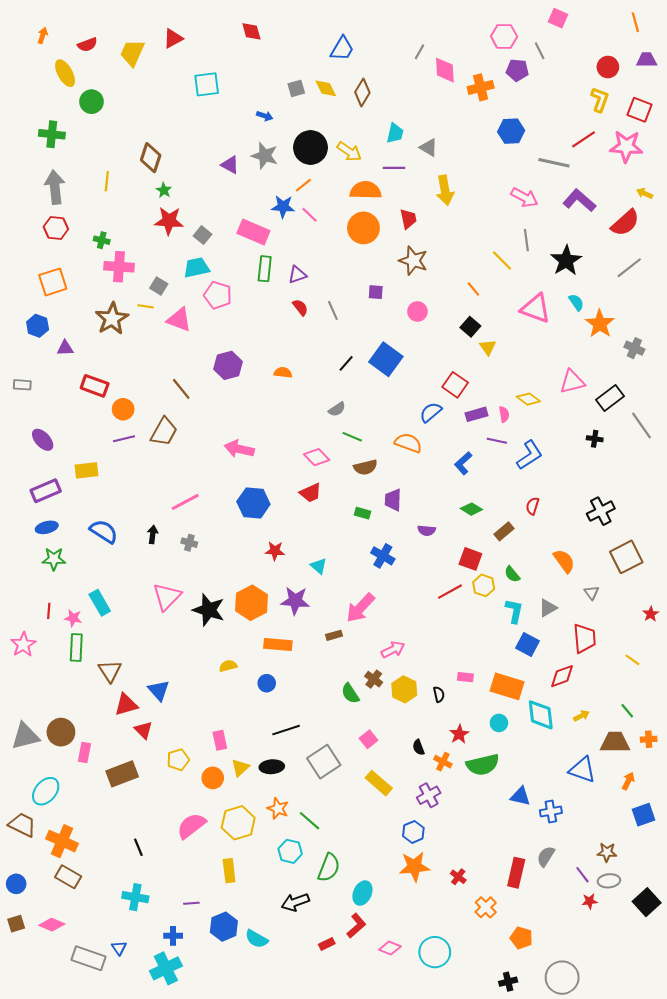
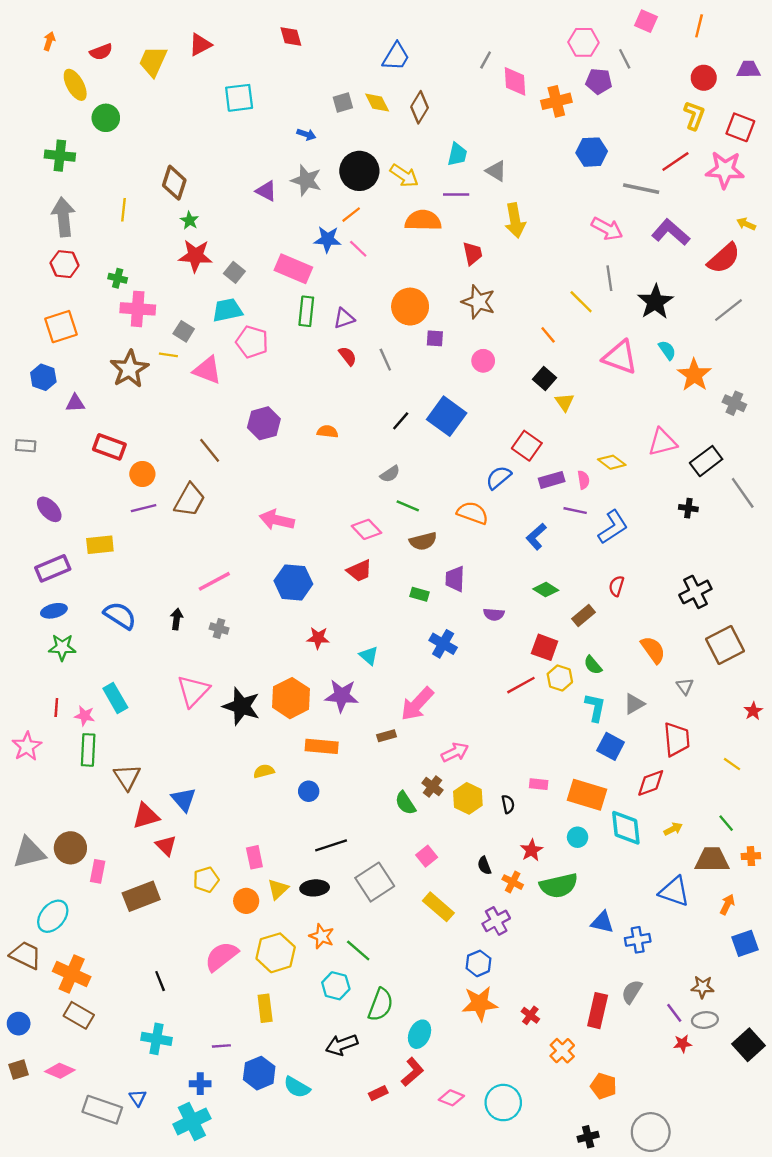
orange line: (635, 22) -> (699, 26), moved, turned 30
orange circle: (363, 228) -> (410, 307), moved

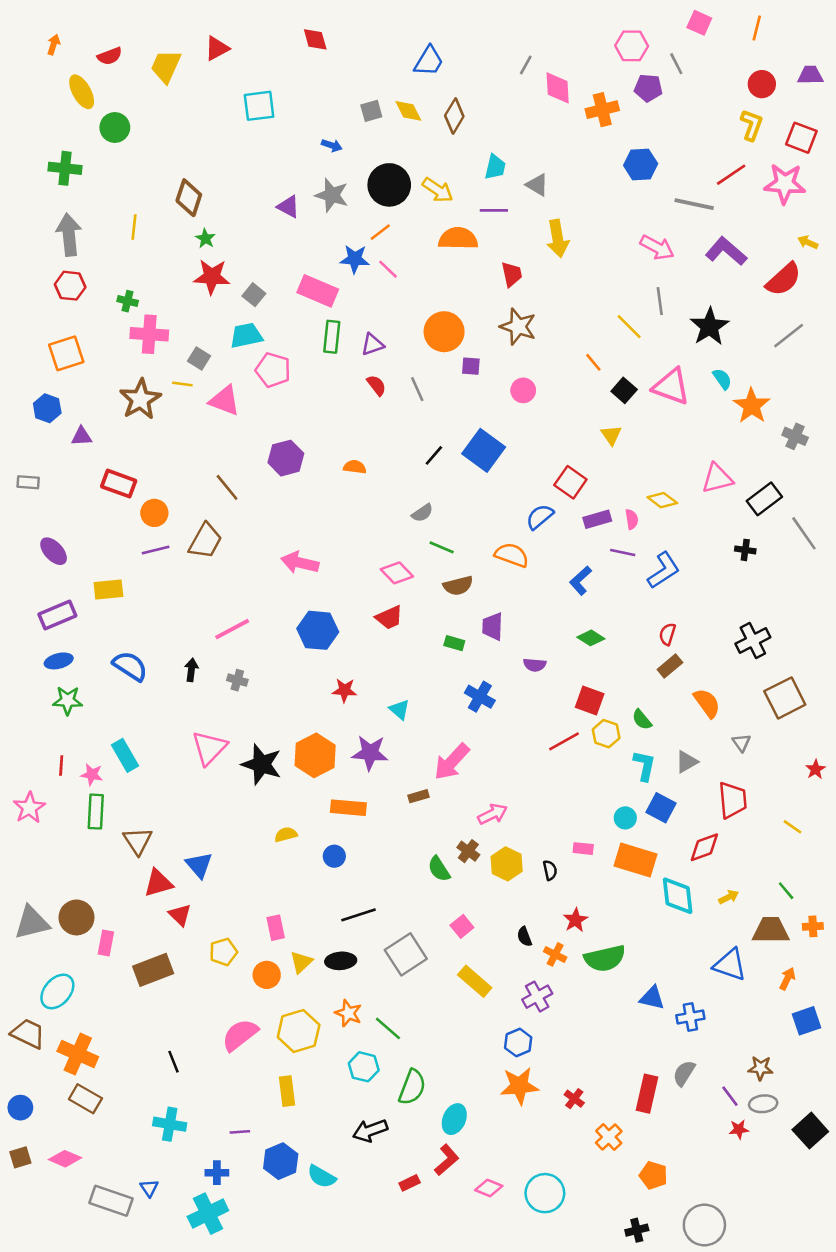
black square: (545, 378) -> (624, 390), moved
brown rectangle: (583, 616) -> (670, 666), moved
cyan circle: (578, 837) -> (625, 818), moved

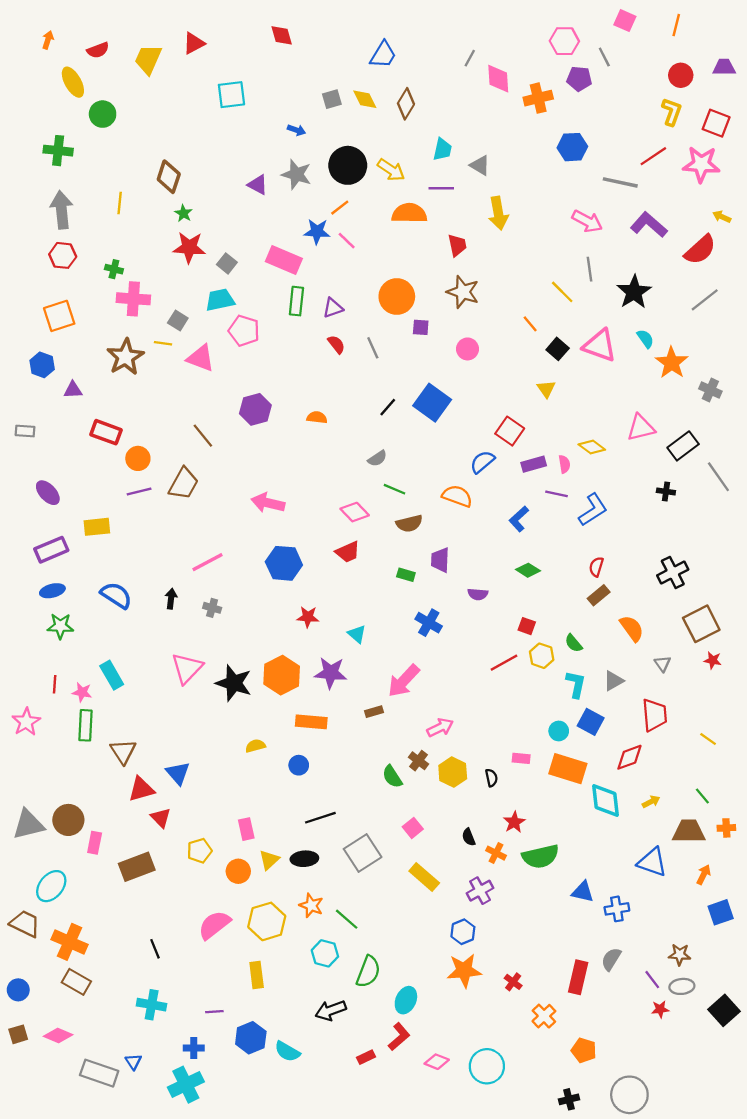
red square: (590, 701) -> (527, 626), size x0.7
red star: (815, 769) -> (713, 660), moved, turned -30

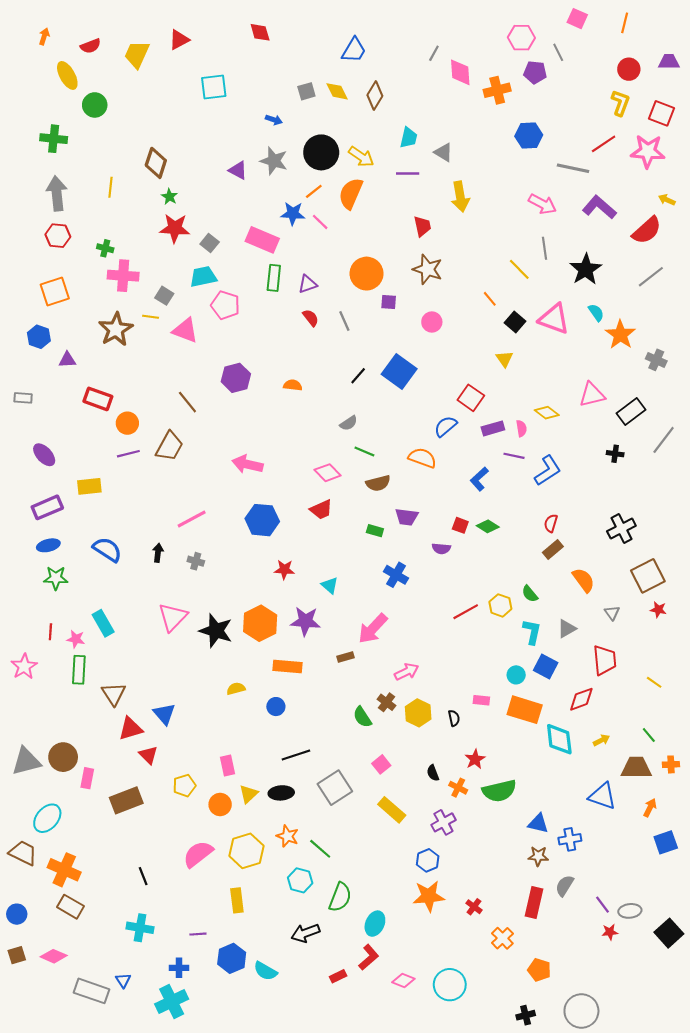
orange semicircle: (409, 213) -> (351, 193), moved, turned -68
gray line: (718, 477) -> (664, 440), turned 72
purple trapezoid: (440, 560) -> (407, 517), turned -85
red square: (527, 626) -> (460, 525), moved
brown star: (680, 955) -> (538, 856), moved

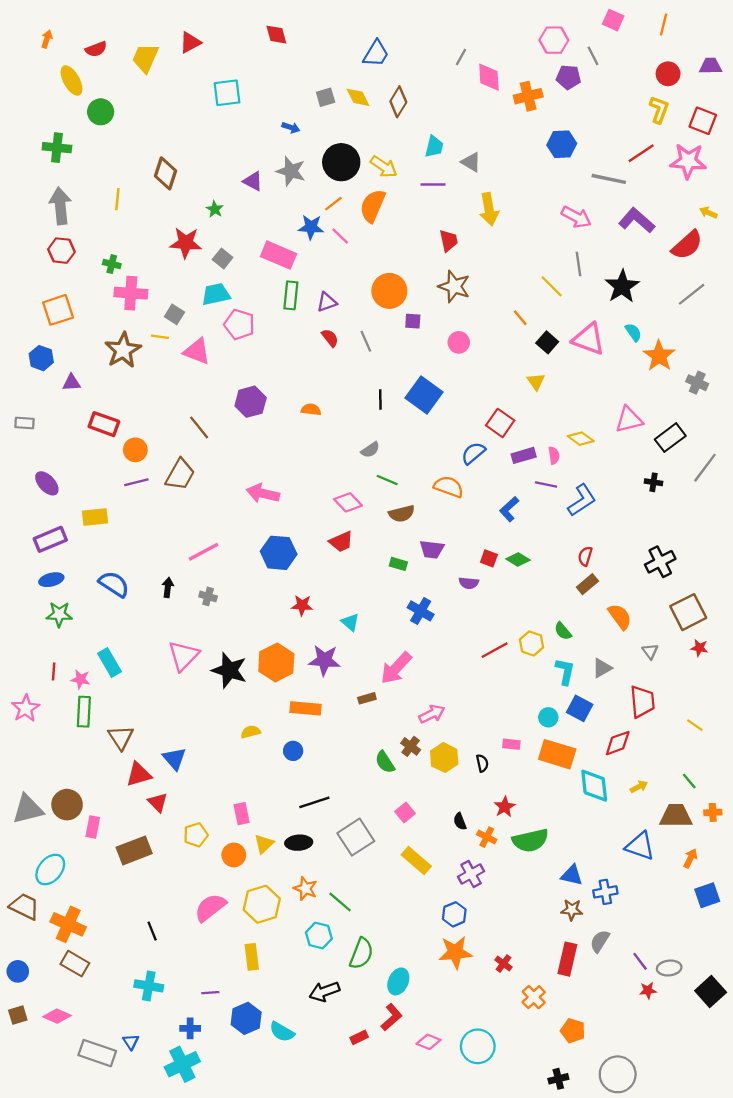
green star: (170, 197) -> (215, 209), moved
black line: (358, 376) -> (380, 399), turned -42

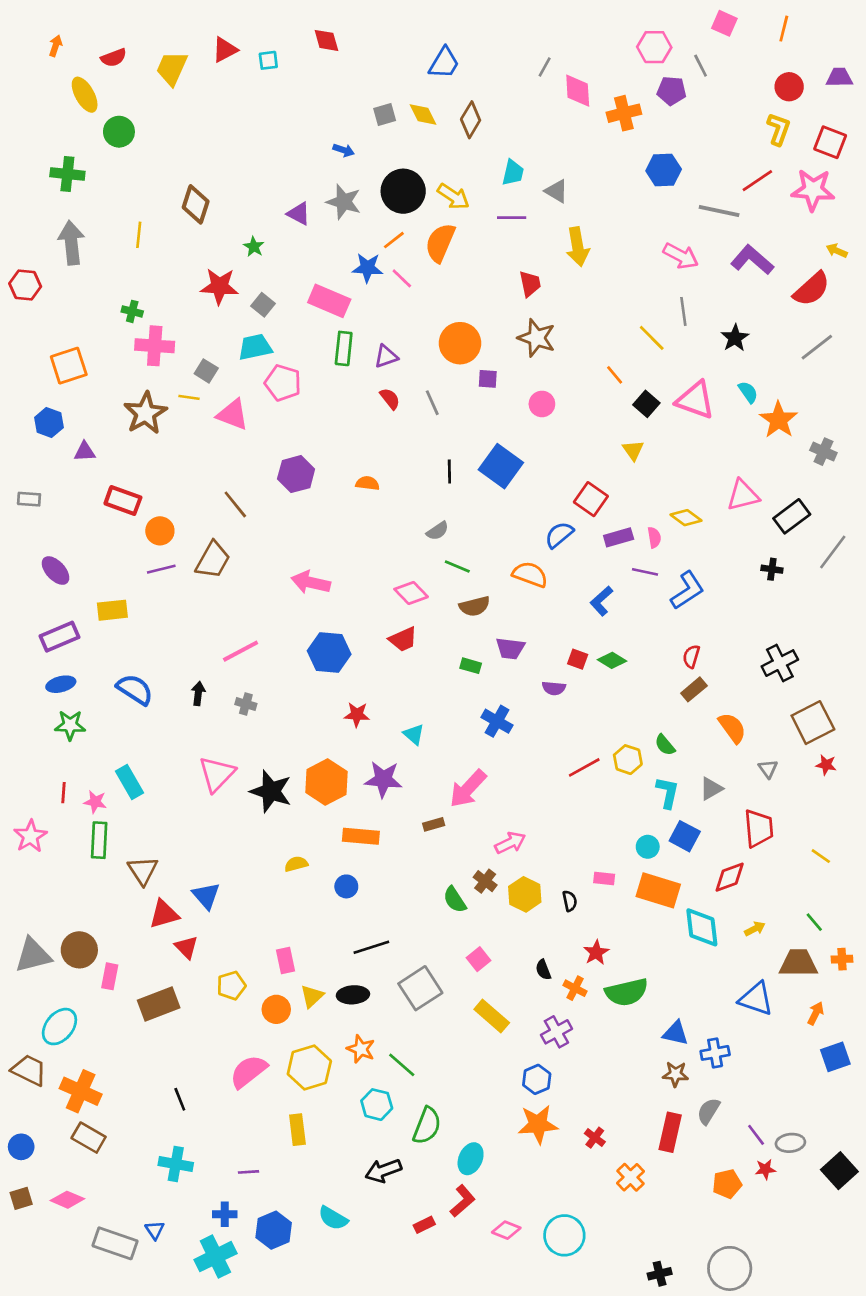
cyan square: (227, 93) -> (268, 60), moved, size x0.6
red hexagon: (61, 251) -> (25, 285), moved
black star: (622, 286) -> (735, 338), size x0.7
blue hexagon: (246, 1018) -> (274, 1230), moved
orange pentagon: (573, 1031) -> (727, 1184), moved, turned -30

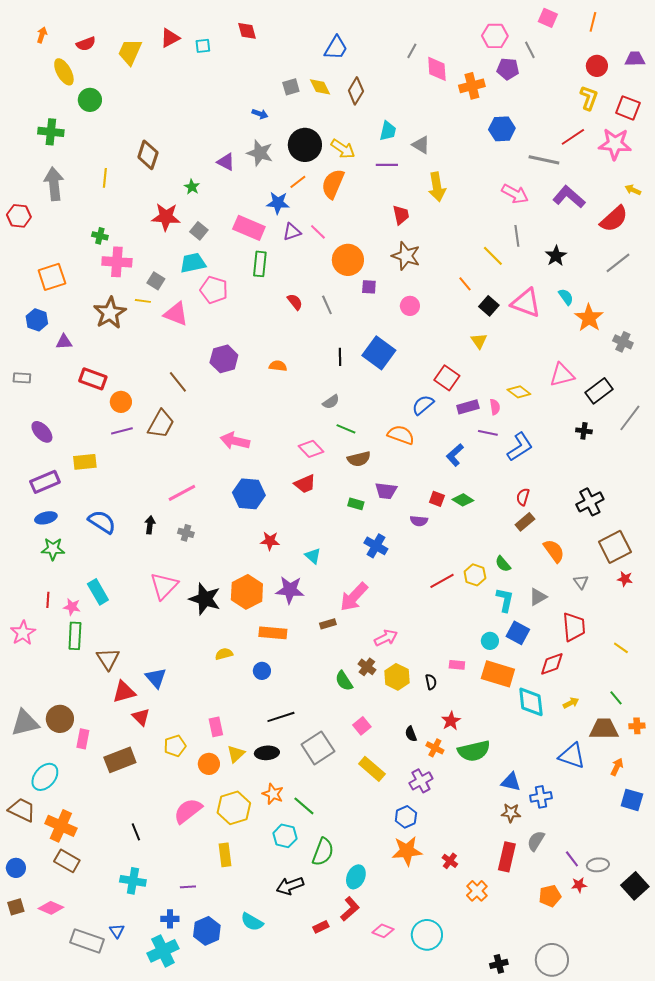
pink line: (402, 278) -> (318, 232), moved
purple triangle: (386, 356) -> (292, 232), moved
blue square: (835, 1057) -> (632, 800), turned 35

